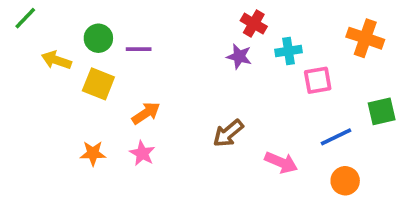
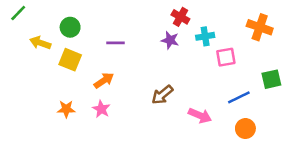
purple line: (139, 49) -> (116, 43), moved

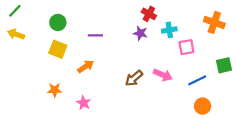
yellow arrow: (40, 43) -> (16, 34), moved
pink star: (101, 109) -> (84, 103), moved
pink arrow: (200, 116) -> (163, 75), moved

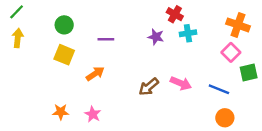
red cross: (149, 14) -> (175, 14), moved
yellow arrow: (16, 34) -> (18, 38), turned 77
pink square: (186, 47) -> (231, 52), moved, turned -35
blue line: (197, 80) -> (219, 89), turned 48
orange star: (55, 90) -> (61, 112), moved

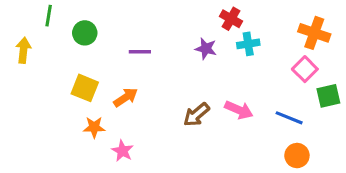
green line: (17, 12) -> (49, 16), moved, turned -35
yellow square: (64, 55) -> (85, 88), moved
orange star: (61, 112) -> (94, 127), moved

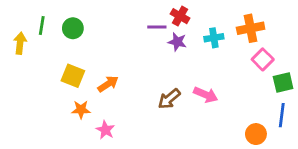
green line: (49, 16) -> (42, 26), moved
red cross: (231, 19) -> (180, 16), moved
orange cross: (314, 33) -> (251, 28), moved, turned -30
purple line: (140, 52) -> (157, 27), moved
blue line: (289, 118) -> (282, 115), moved, turned 75

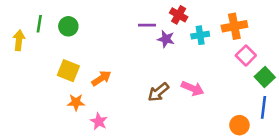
red cross: (180, 16) -> (179, 15), moved
green square: (283, 83) -> (265, 77), turned -30

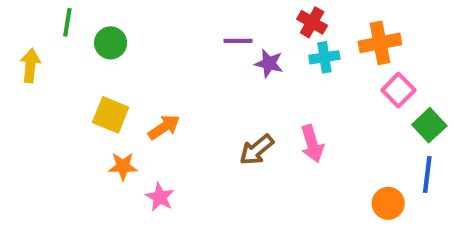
red cross: (179, 15) -> (312, 22), moved
green line: (39, 24) -> (67, 22), moved
pink arrow: (193, 88) -> (312, 144), turned 50

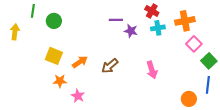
brown arrow: (257, 150) -> (110, 66), moved

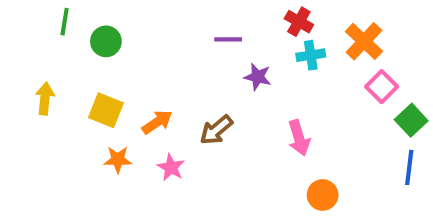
orange cross: (185, 21) -> (364, 41), turned -36
purple star: (131, 31) -> (258, 77), moved
yellow arrow: (15, 32) -> (45, 98), moved
pink star: (78, 96) -> (171, 167), moved
orange circle: (189, 99) -> (323, 195), moved

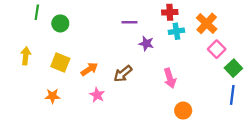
red cross: (299, 22) -> (170, 12), turned -32
orange star: (118, 160) -> (52, 96), moved

